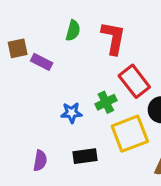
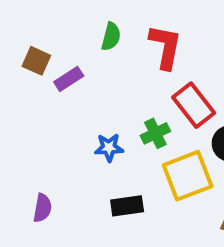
brown square: (18, 48) -> (36, 61), turned 36
purple rectangle: (42, 62) -> (69, 79), turned -60
purple semicircle: (40, 161) -> (42, 208), moved

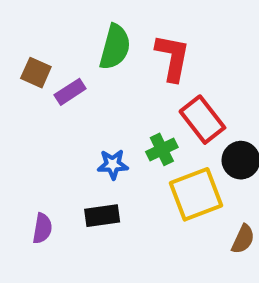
green semicircle: (111, 37) -> (115, 47), size x1.5
black rectangle: (127, 206) -> (102, 216), moved

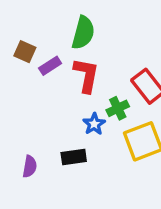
red L-shape: (173, 58) -> (86, 75), moved
blue star: (113, 164) -> (94, 124), moved, turned -30

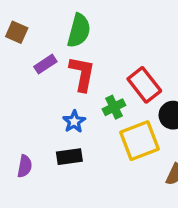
brown square: (25, 52) -> (17, 32), moved
blue star: (94, 124) -> (74, 122), moved

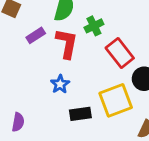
green cross: (114, 107) -> (94, 26), moved
black rectangle: (69, 157) -> (80, 114), moved

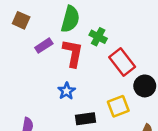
green cross: (94, 26) -> (98, 37), turned -36
yellow square: (116, 100) -> (118, 106), size x0.7

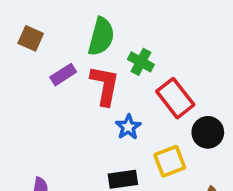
blue star: (67, 91) -> (128, 127), moved

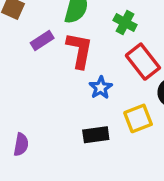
green cross: (141, 62) -> (125, 23), moved

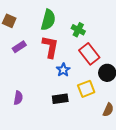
purple rectangle: (42, 40) -> (19, 47), moved
purple semicircle: (21, 144) -> (18, 98), moved

